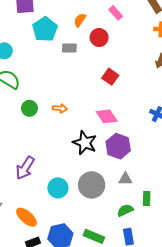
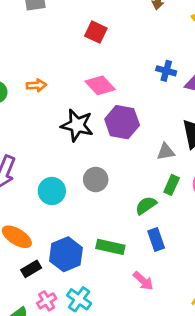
gray triangle: (125, 179) -> (166, 152), moved
gray circle: (92, 185) -> (96, 179), size x0.7
green rectangle: (147, 199) -> (172, 185), turned 32

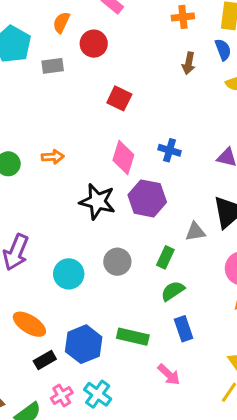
blue cross: (166, 71) -> (170, 150), moved
pink diamond: (100, 85) -> (123, 158), turned 60
green rectangle: (172, 185) -> (165, 257), moved

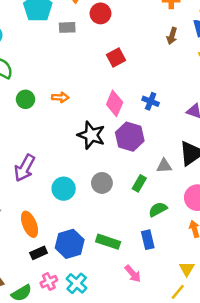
red square: (119, 98) -> (116, 58), turned 30
green semicircle: (173, 291) -> (158, 209), moved
orange ellipse: (29, 324) -> (30, 224), turned 30

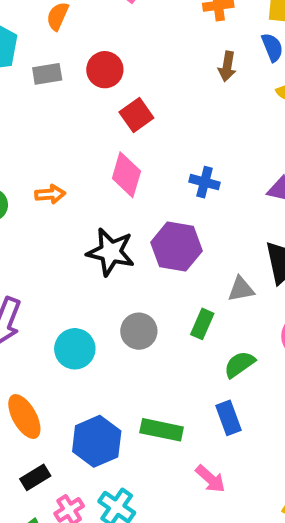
red circle: (100, 13) -> (105, 70), moved
pink diamond: (115, 103) -> (126, 175), moved
black rectangle: (39, 253) -> (35, 477), moved

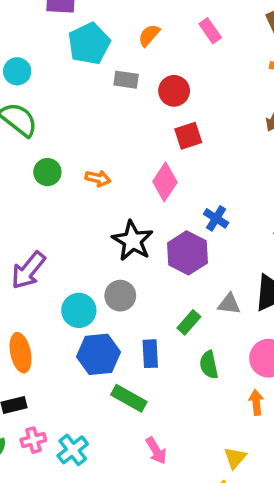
blue cross: (205, 182) -> (216, 218), moved
gray circle: (139, 331) -> (120, 296), moved
green semicircle: (239, 364) -> (209, 365), turned -84
blue rectangle: (229, 418) -> (150, 354), moved
blue hexagon: (97, 441) -> (99, 354), moved

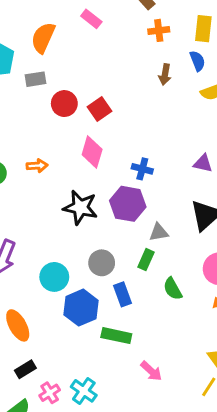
orange semicircle: (149, 35) -> (43, 38), size x1.5
red circle: (174, 91) -> (64, 104), moved
gray circle: (120, 296) -> (102, 263), moved
gray triangle: (229, 304) -> (159, 232), moved

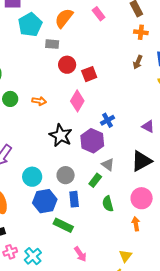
blue cross: (142, 169) -> (107, 120), turned 32
gray triangle: (159, 232) -> (108, 165), turned 32

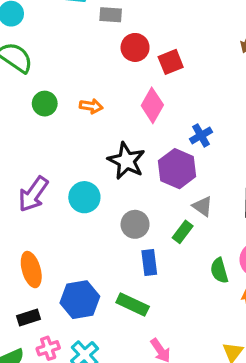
cyan circle: (32, 177) -> (84, 197), moved
blue hexagon: (45, 201) -> (80, 300), moved
green semicircle: (108, 204) -> (219, 271), moved

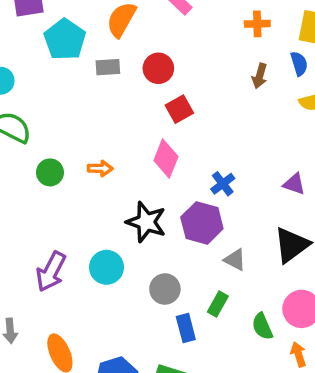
red circle: (135, 47) -> (158, 68), moved
green rectangle: (183, 232) -> (218, 304), moved

